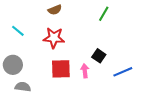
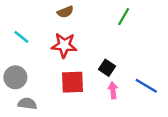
black square: (99, 56) -> (107, 68), moved
pink arrow: (85, 71) -> (113, 90), moved
blue line: (123, 72) -> (146, 86), turned 54

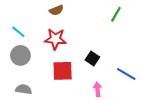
green line: (124, 17) -> (116, 14), moved
gray circle: (15, 77) -> (20, 55), moved
pink arrow: (113, 90) -> (97, 89), moved

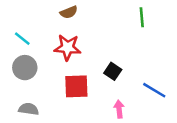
green line: (116, 14) -> (142, 17), turned -35

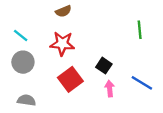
green line: (142, 17) -> (140, 30), moved
red square: (76, 86) -> (70, 79), turned -35
pink arrow: (119, 109) -> (110, 89), moved

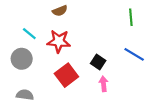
green line: (140, 30) -> (131, 17), moved
cyan line: (21, 36) -> (29, 34), moved
blue line: (142, 83) -> (134, 54), moved

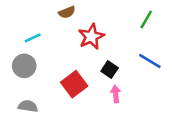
green line: (131, 17) -> (146, 20), turned 35
cyan line: (29, 34) -> (33, 38), turned -64
red star: (59, 41) -> (91, 37), moved, turned -30

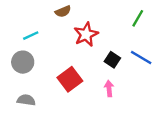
black square: (110, 70) -> (112, 60), moved

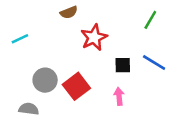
cyan line: (31, 36) -> (20, 39), moved
black square: (112, 60) -> (123, 65), turned -35
gray circle: (23, 62) -> (45, 80), moved

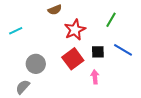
green line: (150, 20) -> (111, 20), moved
red square: (76, 86) -> (73, 59), moved
gray semicircle: (29, 109) -> (23, 87), turned -56

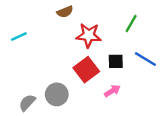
red star: (75, 30) -> (89, 35), turned 30
gray circle: (36, 64) -> (57, 94), moved
pink arrow: (95, 77) -> (112, 91), turned 64

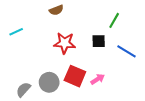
red star: (89, 35) -> (65, 43), moved
black square: (116, 61) -> (99, 41), moved
red square: (86, 70) -> (75, 76), moved, turned -30

